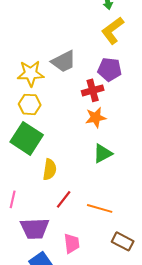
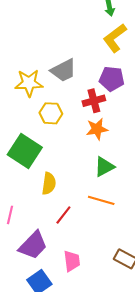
yellow hexagon: (30, 104) -> (51, 113), moved
orange line: (100, 208) -> (101, 200), moved
purple trapezoid: (35, 228) -> (33, 245), turned -44

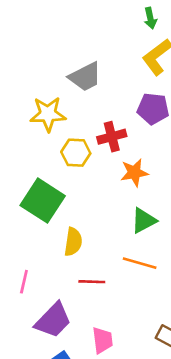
gray trapezoid: (63, 70) -> (85, 77), moved
red cross: (94, 101) -> (112, 137), moved
red line: (63, 215) -> (92, 282), turned 54

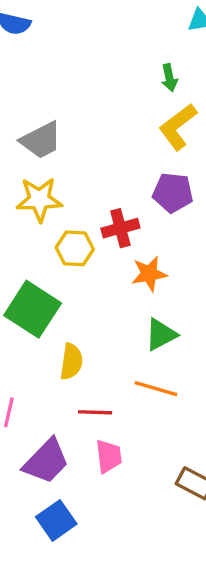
gray trapezoid: (85, 77) -> (41, 140), moved
pink trapezoid: (102, 340) -> (109, 456), moved

